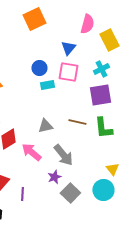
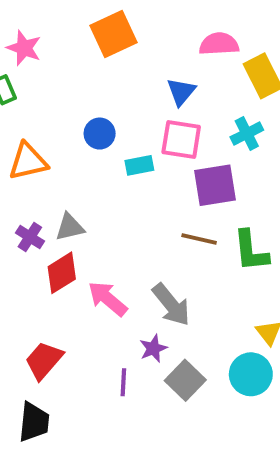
pink semicircle: (87, 24) -> (219, 44), turned -108
blue circle: (39, 68) -> (100, 134), moved
purple square: (100, 95) -> (215, 185), moved
gray triangle: (45, 126) -> (70, 227), moved
purple line: (22, 194) -> (123, 382), moved

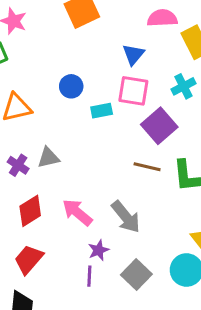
purple square: (215, 185) -> (159, 126), turned -32
red diamond: (62, 273) -> (30, 211), moved
purple star: (153, 348) -> (98, 250), moved

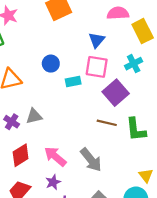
purple star: (98, 250) -> (53, 182), moved

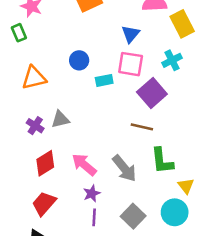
green L-shape: (136, 130) -> (162, 161), moved
purple star: (53, 182) -> (92, 193), moved

